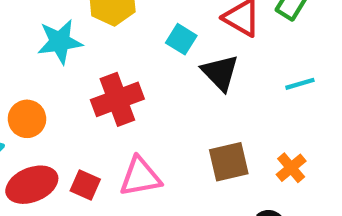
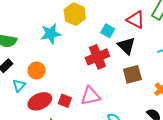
red cross: (117, 99) -> (97, 57), moved
brown square: (229, 162) -> (132, 74), moved

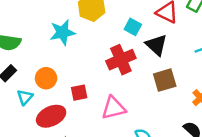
red square: (65, 101) -> (79, 93), moved, turned -32

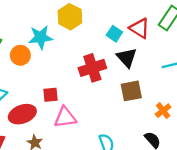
cyan square: (133, 27) -> (114, 34), moved
orange circle: (46, 78) -> (20, 55), moved
pink triangle: (114, 108) -> (65, 117), moved

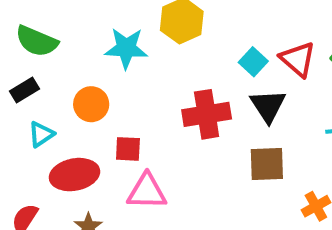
orange circle: (20, 55) -> (91, 104), moved

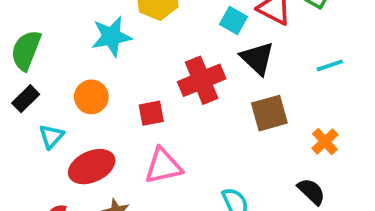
green semicircle: (37, 41) -> (26, 50), turned 102
red square: (128, 149) -> (151, 113), moved

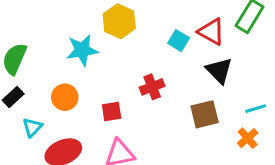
black triangle: (257, 58) -> (219, 71), moved
cyan line: (330, 65) -> (256, 109), moved
red cross: (202, 80) -> (152, 87), size x0.7

